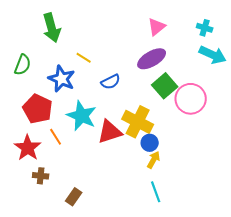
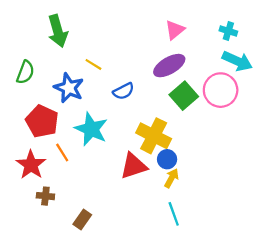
pink circle: (191, 99) -> (221, 90), moved
red triangle: (110, 132) -> (134, 166), moved

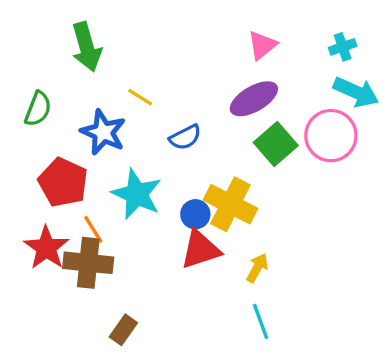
cyan cross: (228, 31) -> (343, 47), turned -36
blue circle: (167, 159) -> (195, 214), moved
brown cross: (45, 196) -> (88, 263), moved, size x1.8

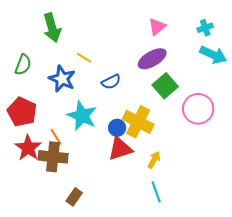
pink circle: (331, 136) -> (198, 109), moved
red pentagon: (63, 182) -> (22, 112), moved

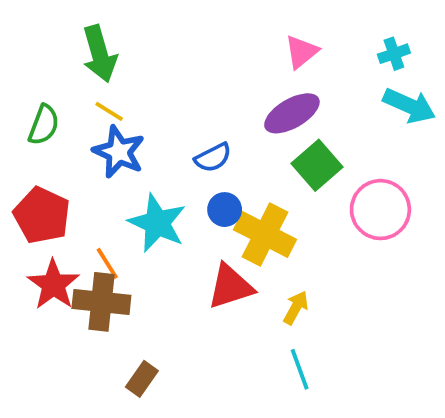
yellow line: (84, 58) -> (109, 111), moved
blue circle: (117, 128) -> (225, 210), moved

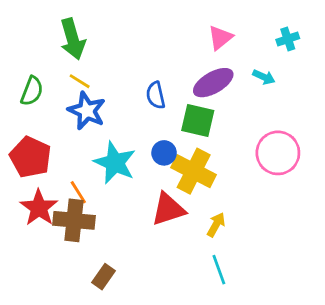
cyan arrow: (409, 106) -> (264, 77), moved, size x0.6
blue semicircle: (213, 158) -> (156, 95), moved, turned 104
green square: (317, 165) -> (198, 121), moved, turned -36

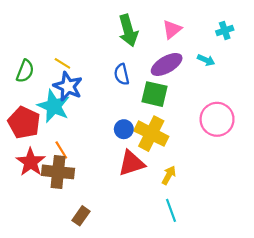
green arrow: (73, 39) -> (128, 30), moved
blue circle: (164, 153) -> (124, 129), moved
cyan star: (115, 163) -> (54, 106), moved

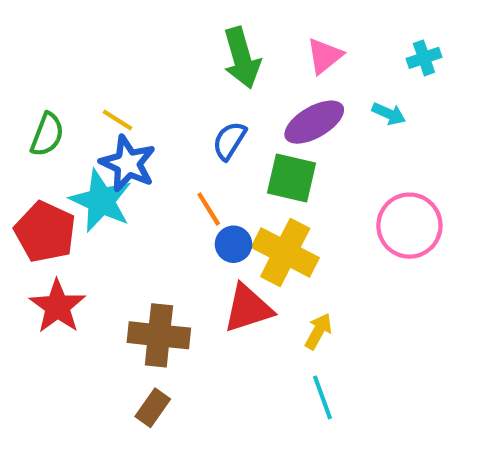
blue semicircle: (122, 74) -> (229, 141), turned 45
orange line: (61, 150) -> (209, 209), moved
brown cross: (58, 172) -> (159, 335), moved

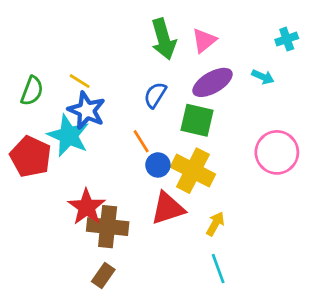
pink triangle: (325, 56) -> (204, 40), moved
red star: (57, 306) -> (87, 207), moved

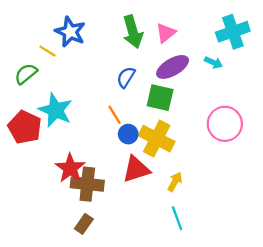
cyan cross: (287, 39) -> (233, 32), size x1.8
yellow line: (80, 81) -> (47, 51), moved
green semicircle: (32, 91) -> (26, 74), turned -150
blue star: (87, 110) -> (70, 32), moved

